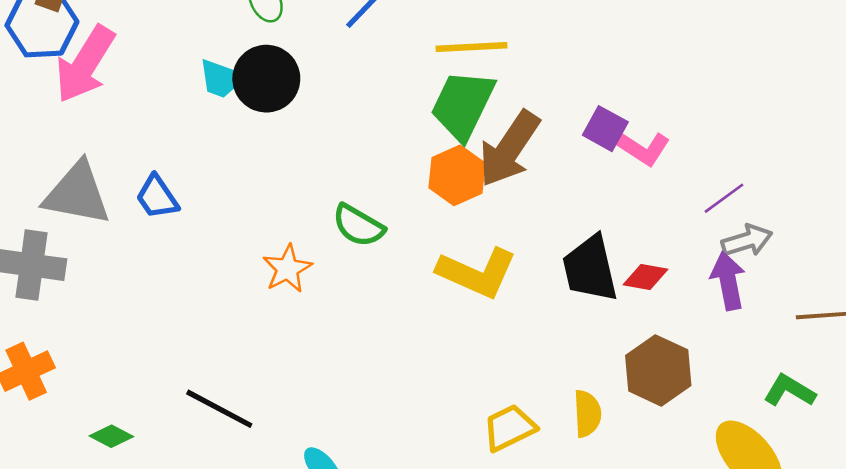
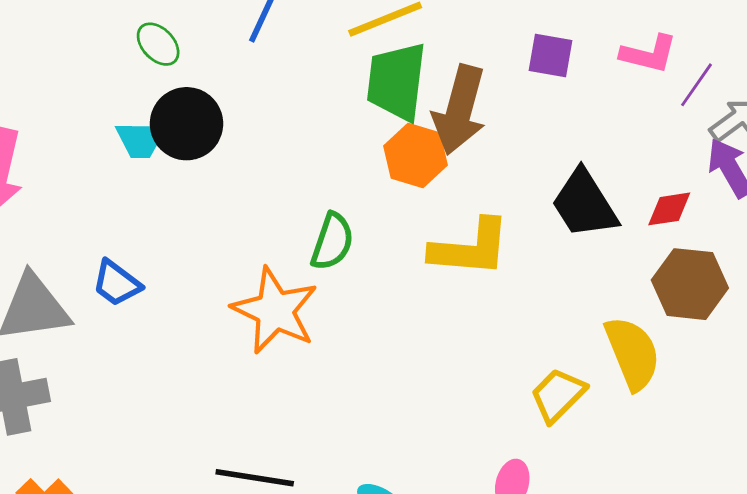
pink L-shape: (643, 148) -> (649, 54), moved
green semicircle: (358, 226) -> (332, 241), turned -82
orange star: (287, 269) -> (275, 311), size x1.6
red diamond: (645, 277) -> (669, 209), moved
yellow semicircle: (587, 414) -> (632, 353), size x1.5

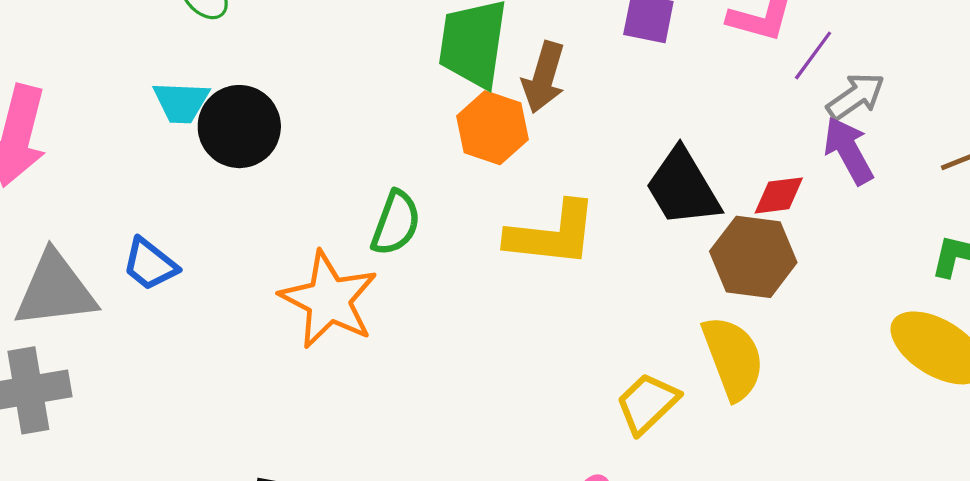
brown arrow: (460, 110) -> (544, 77), size x0.7
black circle: (187, 124) -> (239, 127), moved
brown hexagon: (690, 284) -> (753, 257), moved

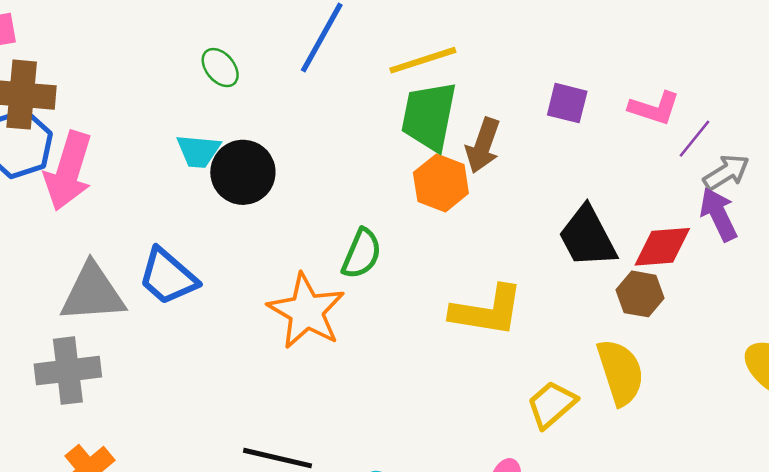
red diamond: (779, 195) -> (662, 247), size x1.4
yellow L-shape: (552, 234) -> (487, 311), moved
brown hexagon: (753, 257) -> (640, 294), size x0.7
blue trapezoid: (150, 264) -> (168, 277), size x1.4

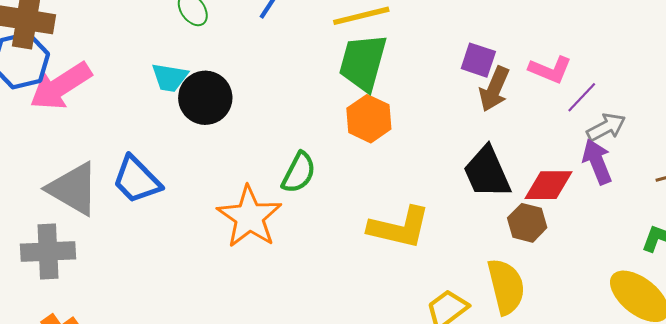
brown arrow: (483, 145) -> (494, 89), moved
pink arrow: (68, 171) -> (61, 86), turned 36
gray triangle: (93, 293) -> (73, 189), turned 30

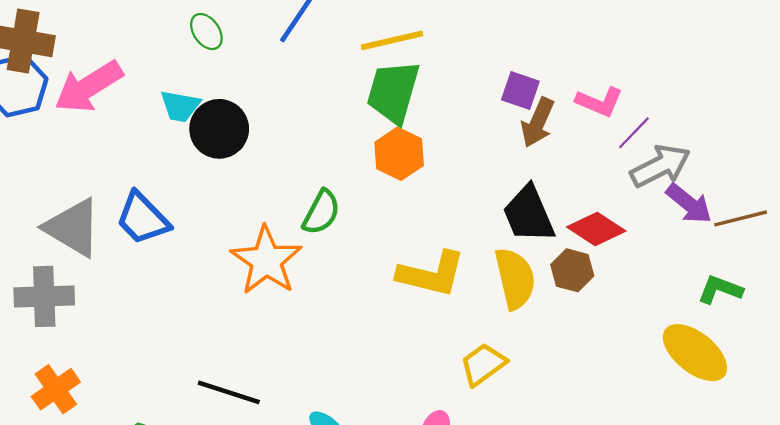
pink arrow: (61, 86) -> (88, 87), moved
gray arrow: (606, 127) -> (660, 166), size x1.4
purple arrow: (597, 162) -> (689, 204), moved, turned 150
red diamond: (549, 185) -> (596, 229), turned 33
yellow semicircle: (506, 287) -> (515, 278), moved

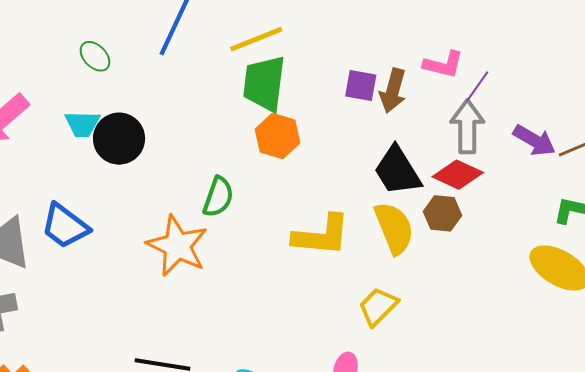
purple square: (520, 91) -> (361, 86), moved
gray arrow: (660, 166) -> (467, 127), moved, turned -54

